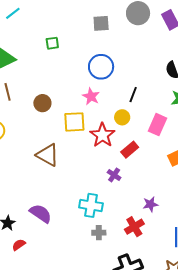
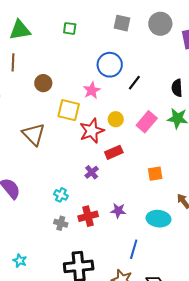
black line: (133, 95) -> (134, 83), moved
pink rectangle: (158, 125) -> (147, 122), moved
cyan cross: (91, 205) -> (61, 195), size x0.6
red cross: (134, 227) -> (88, 216), moved

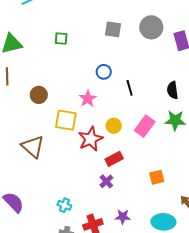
blue circle: (110, 65) -> (104, 72), size x0.6
black line: (134, 83) -> (130, 88), turned -49
purple cross: (92, 172) -> (106, 181), moved

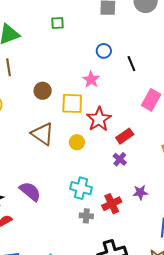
brown circle: (39, 95) -> (43, 91), moved
yellow circle: (114, 126) -> (77, 142), moved
cyan cross: (64, 205) -> (81, 188), size x1.5

